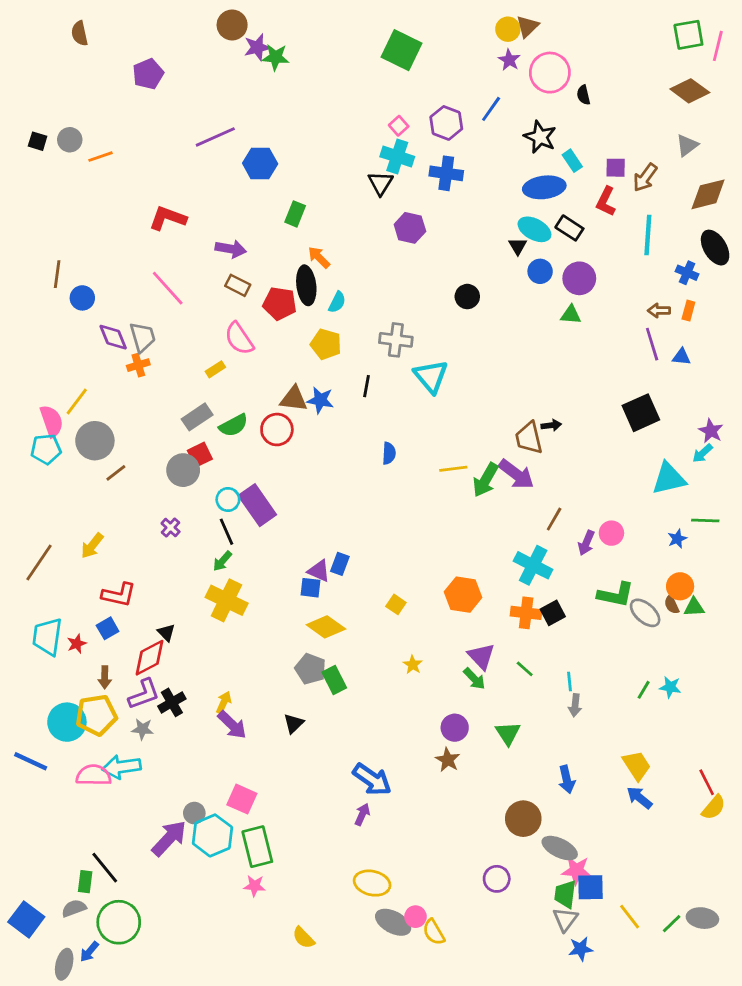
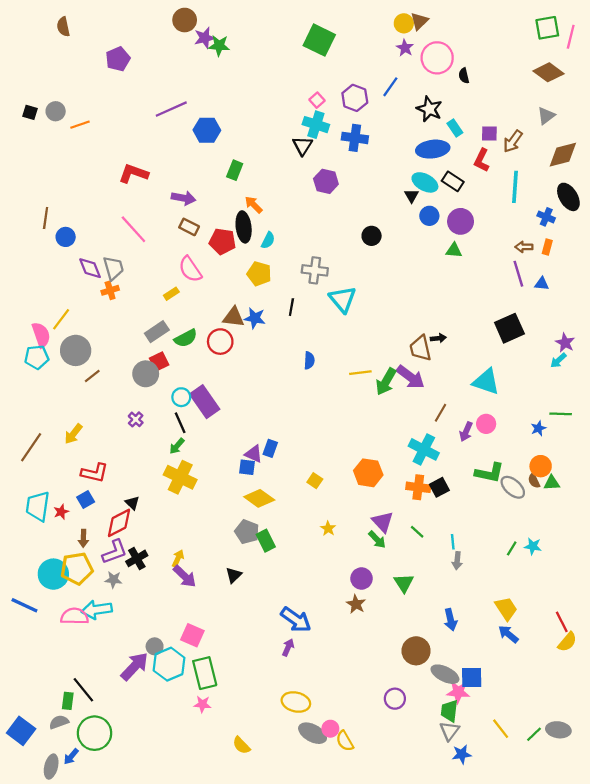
cyan triangle: (669, 478) -> (486, 382), moved, turned 32
blue square: (590, 887) -> (472, 678), moved

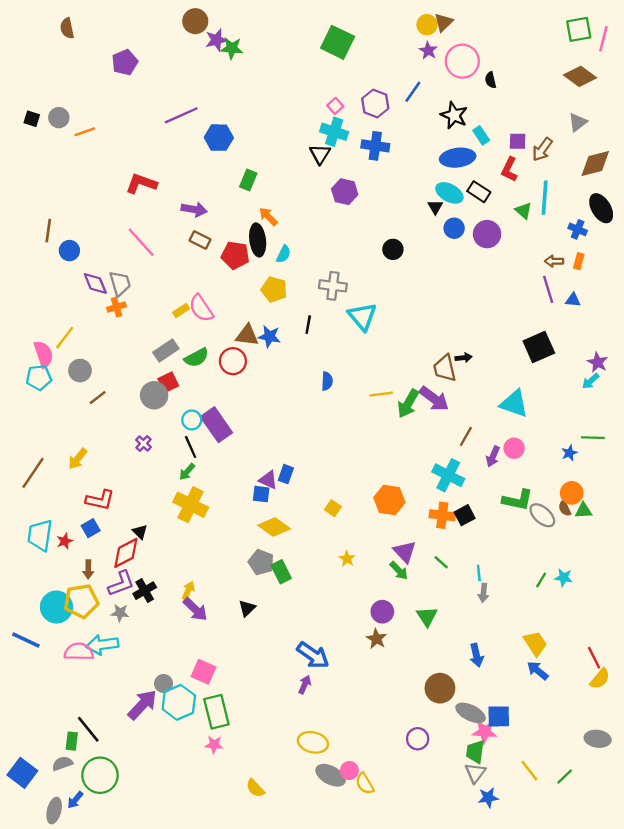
green triangle: (454, 250) -> (523, 211), moved, turned 36
pink semicircle: (190, 269) -> (201, 308), moved
gray circle: (76, 350) -> (80, 371), size x0.7
gray ellipse: (558, 730) -> (598, 739), moved

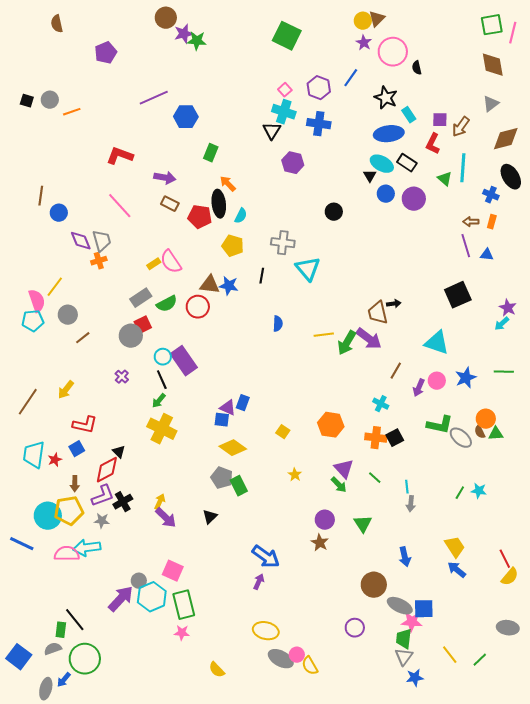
brown diamond: (580, 76) -> (493, 65), turned 44
blue star: (569, 453) -> (466, 378), moved, size x1.5
cyan cross: (448, 475) -> (381, 404), size x0.6

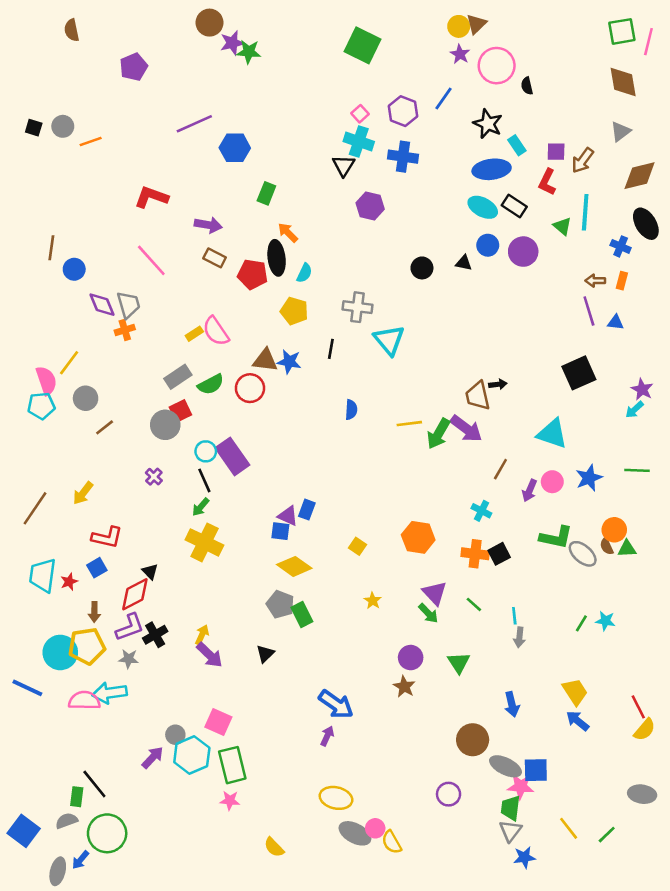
black triangle: (370, 176) -> (464, 263), moved, turned -48
purple arrow: (121, 599) -> (153, 757), size x0.7

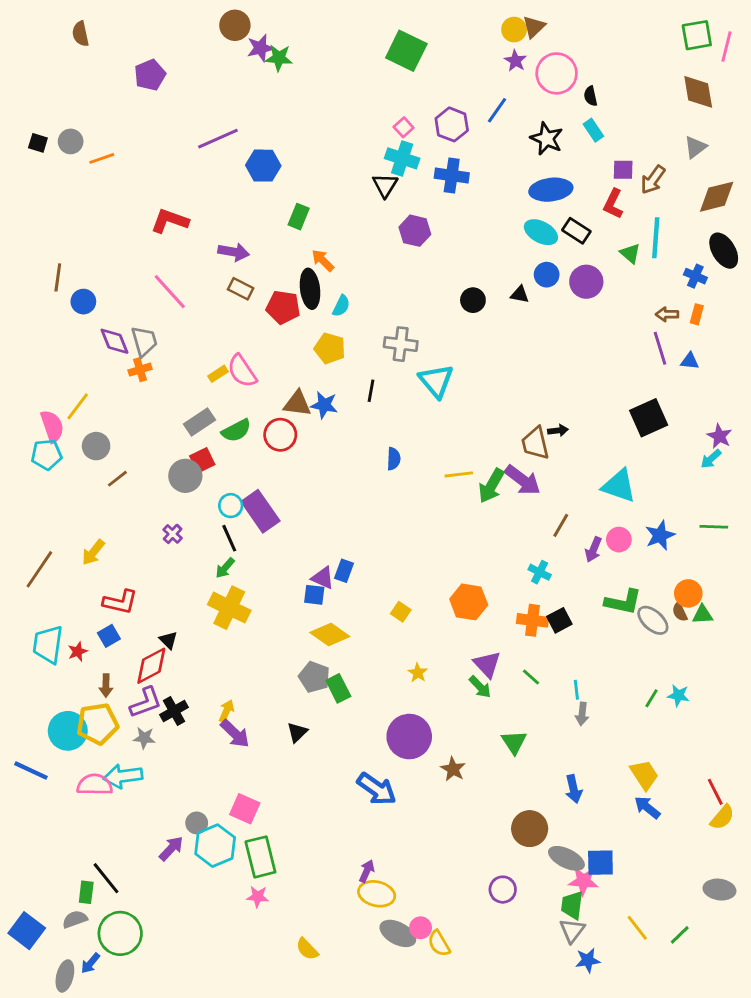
cyan rectangle: (517, 145) -> (593, 130), moved
purple circle: (411, 658) -> (409, 737), moved, size x1.6
purple arrow: (327, 736) -> (367, 871), moved

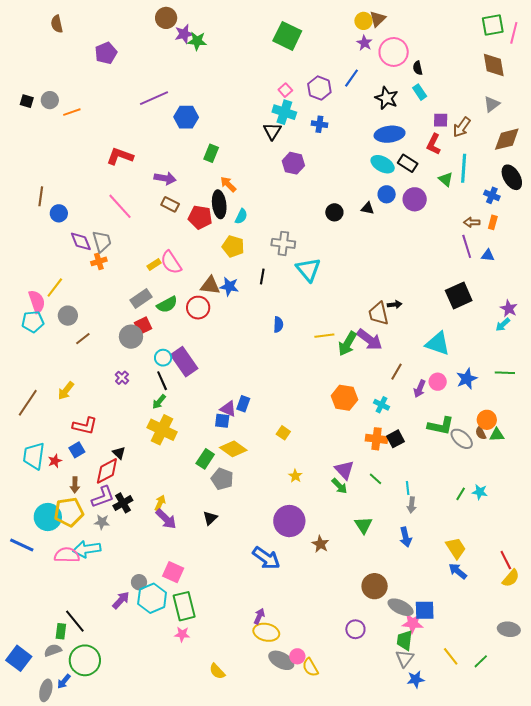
blue cross: (452, 175) -> (319, 124), size x0.7
orange hexagon: (469, 602) -> (344, 398), moved
green rectangle: (338, 688) -> (205, 459), moved, turned 60
blue arrow: (574, 789) -> (406, 537), moved

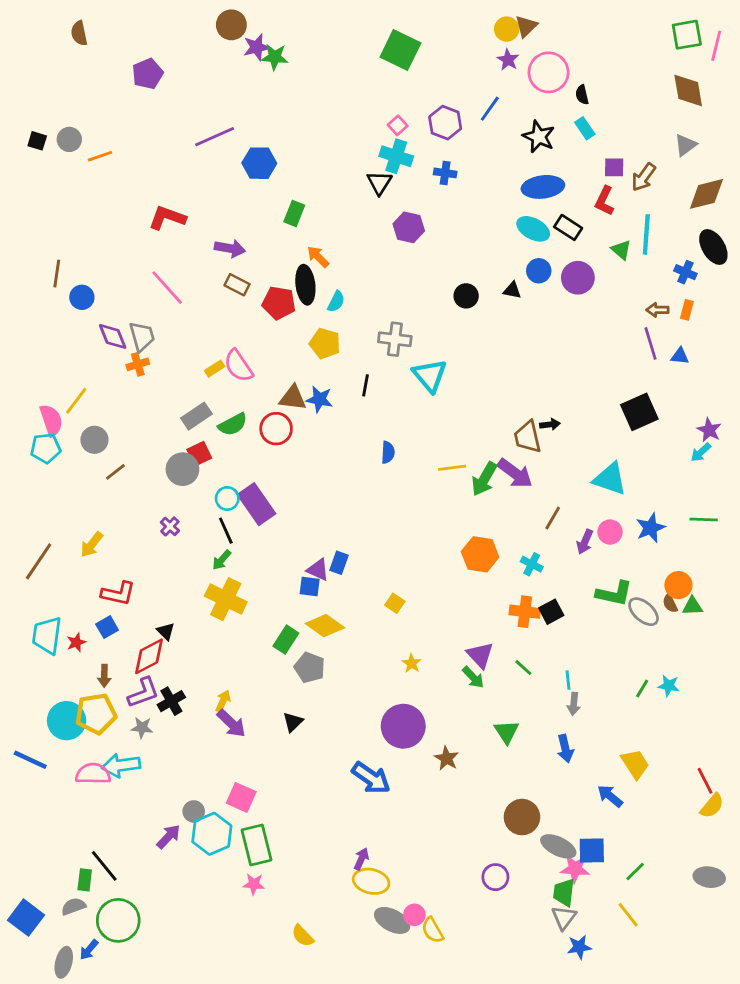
blue arrow: (458, 571) -> (610, 796), moved
green line: (481, 661) -> (635, 872), moved

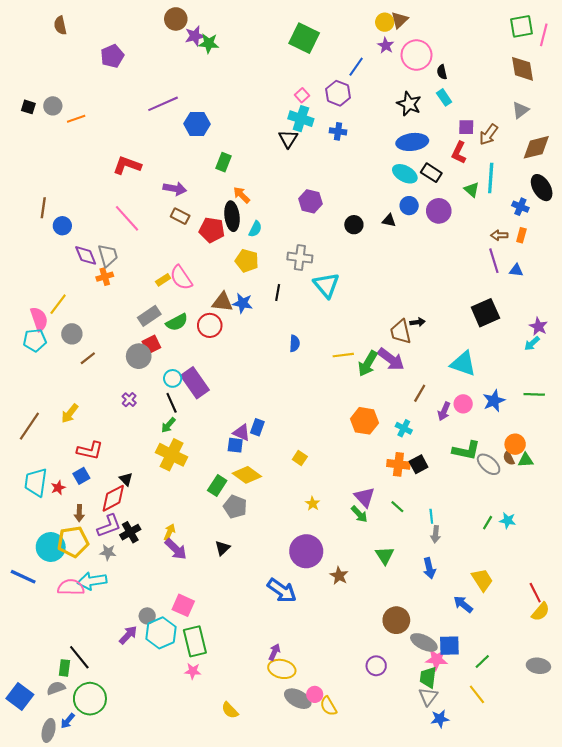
blue line: (490, 109) -> (356, 67), moved
purple hexagon: (409, 227) -> (310, 201), moved

